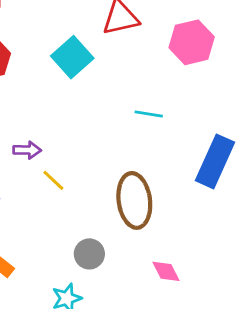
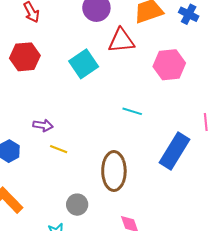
yellow line: (53, 180) -> (59, 149), turned -30

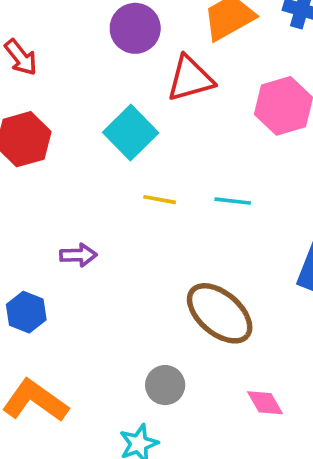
yellow line: (59, 149) -> (160, 200), moved
brown ellipse: (114, 171) -> (220, 313), turned -39

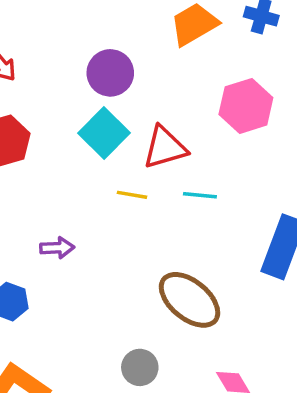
purple circle: (135, 28) -> (110, 73), moved
red triangle: (190, 79) -> (165, 148), moved

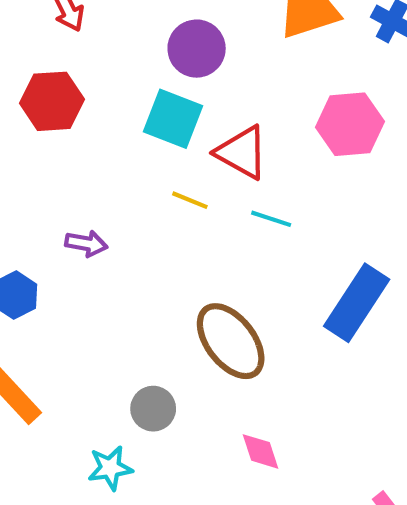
cyan square: (104, 133) -> (173, 119), turned -36
red triangle: (165, 148) -> (242, 152), turned 33

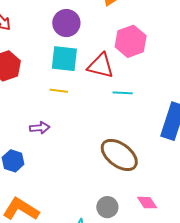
pink hexagon: (350, 124) -> (131, 41), moved
yellow line: (190, 200) -> (59, 91), moved
gray circle: (153, 409) -> (107, 207), moved

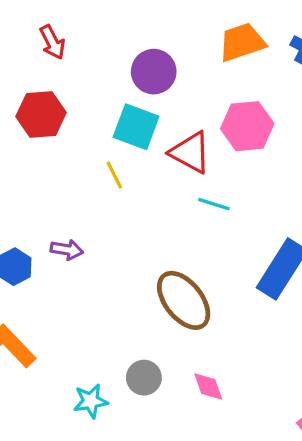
yellow line: (59, 91) -> (114, 175), turned 42
purple arrow: (40, 128) -> (67, 250), moved

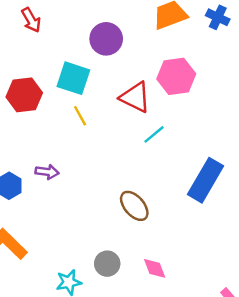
red hexagon: (41, 114) -> (24, 95), moved
cyan square: (136, 127) -> (73, 78), moved
cyan line: (214, 204) -> (154, 134), turned -55
brown ellipse: (184, 300) -> (134, 206), size x0.7

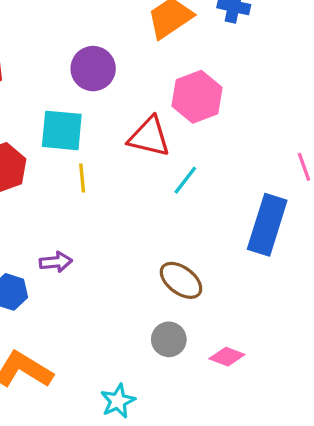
yellow line: (80, 116) -> (82, 178), turned 36
gray circle: (107, 264) -> (169, 339), moved
pink diamond: (155, 268) -> (227, 357), turned -35

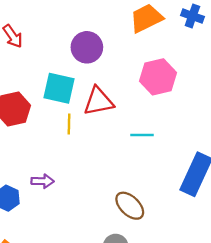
red triangle: (149, 137) -> (99, 101), moved, turned -32
cyan line: (185, 180) -> (142, 135), turned 45

